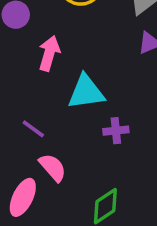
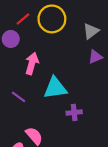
purple line: (33, 129) -> (18, 97), moved

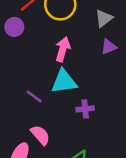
pink arrow: (32, 63) -> (63, 49), moved
purple line: (18, 97) -> (34, 96), moved

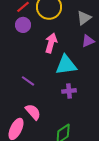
purple circle: (14, 27) -> (23, 25), moved
cyan triangle: (64, 82) -> (66, 65), moved

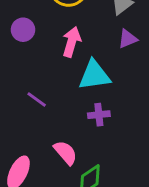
purple circle: (23, 25) -> (23, 30), moved
pink semicircle: (33, 112) -> (65, 153), moved

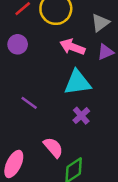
pink arrow: (72, 42) -> (72, 47), moved, turned -85
purple cross: (99, 115) -> (81, 116), turned -36

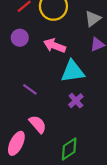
pink arrow: (72, 47) -> (55, 46), moved
pink semicircle: (53, 147) -> (38, 124), moved

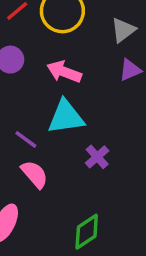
cyan triangle: (73, 71) -> (66, 117), moved
pink semicircle: (38, 124) -> (35, 174), moved

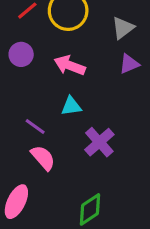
cyan triangle: (66, 117) -> (71, 106), size x0.6
purple cross: (97, 157) -> (99, 142), size x1.4

